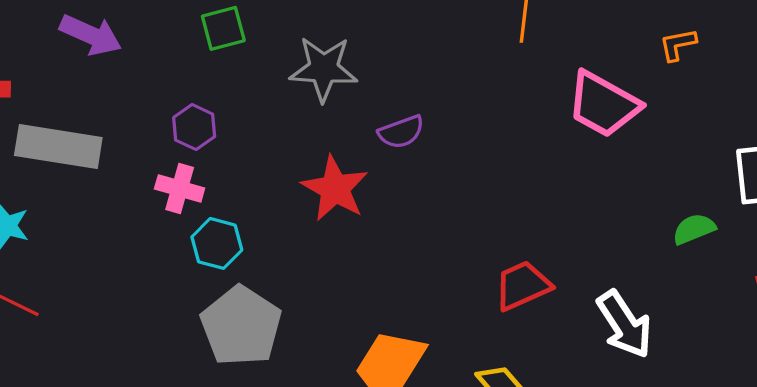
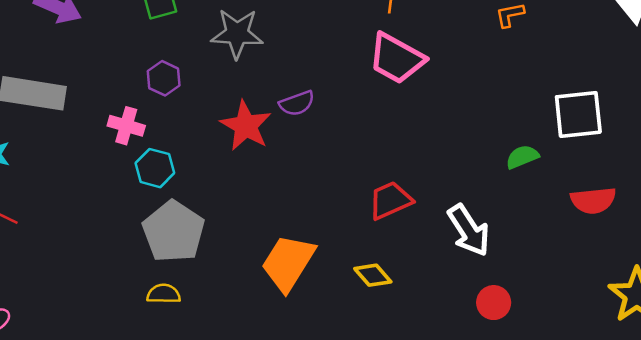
pink trapezoid: (603, 104) -> (396, 58), moved
purple hexagon: (194, 127) -> (164, 78), moved
purple semicircle: (401, 132) -> (297, 103), moved

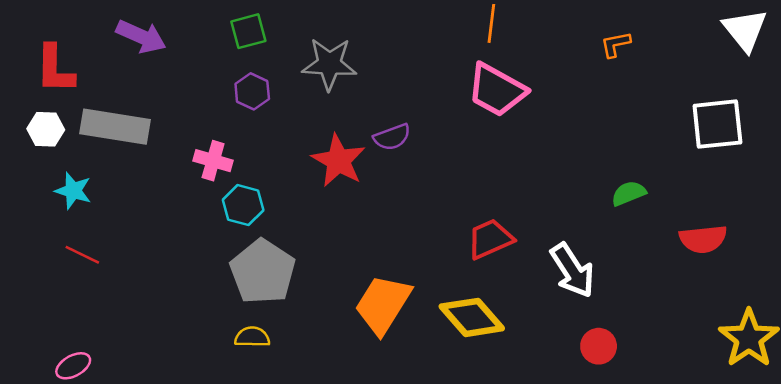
purple hexagon: (164, 78) -> (252, 91), moved
white square: (578, 114) -> (717, 124), moved
yellow diamond: (373, 275) -> (472, 317), size x1.6

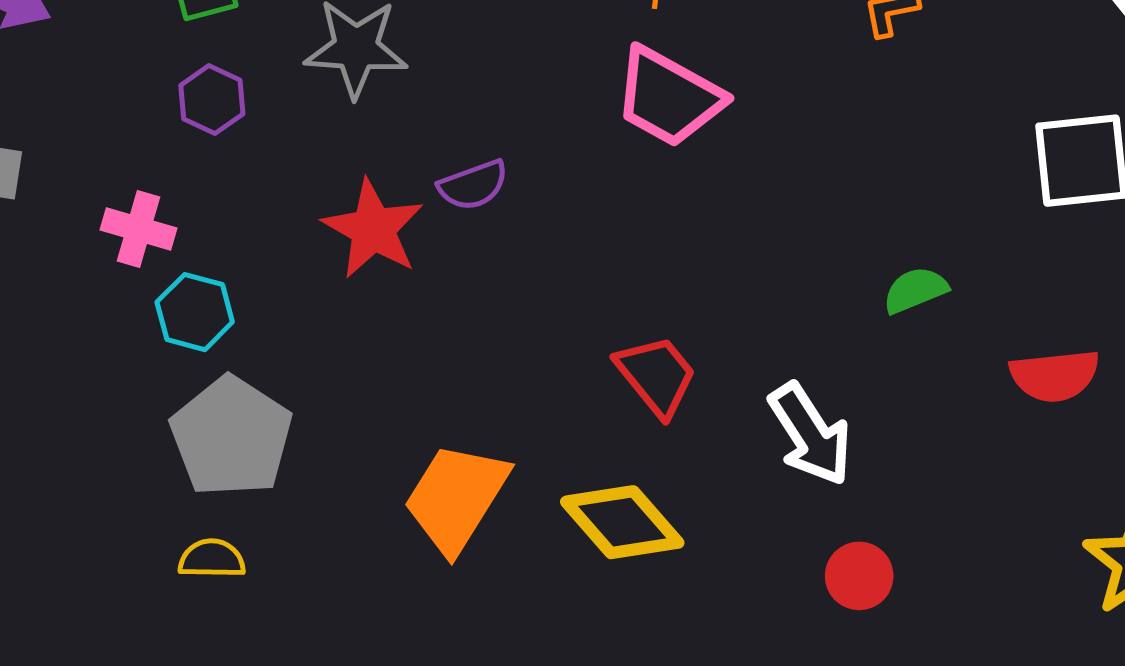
red trapezoid: (490, 239) -> (656, 376), turned 75

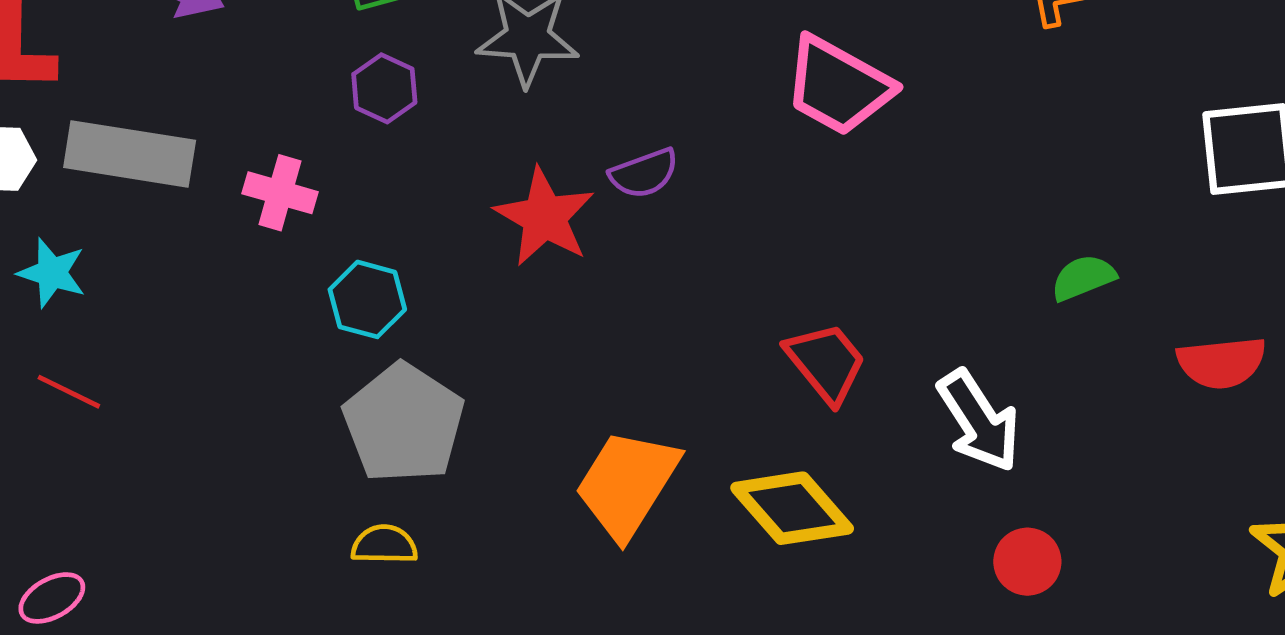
pink cross: (139, 229) -> (280, 193), moved

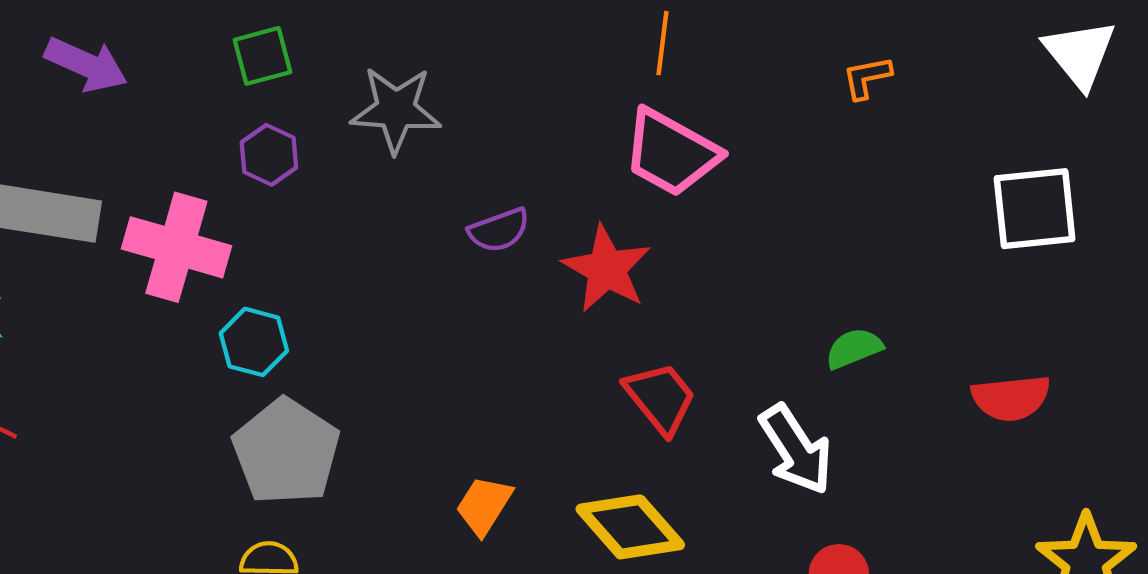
pink cross: (280, 193) -> (176, 247), size x1.6
red star: (544, 217) -> (607, 269), moved
green semicircle: (1083, 278) -> (854, 348), moved
orange trapezoid: (627, 484) -> (484, 505), size x0.6

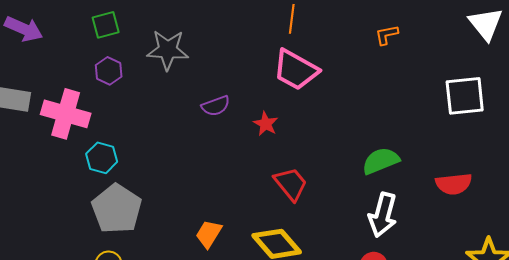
red star: (607, 269) -> (266, 124), size x0.6
green semicircle: (854, 348) -> (381, 161), size x1.4
white arrow: (796, 450) -> (383, 215), moved, turned 48

